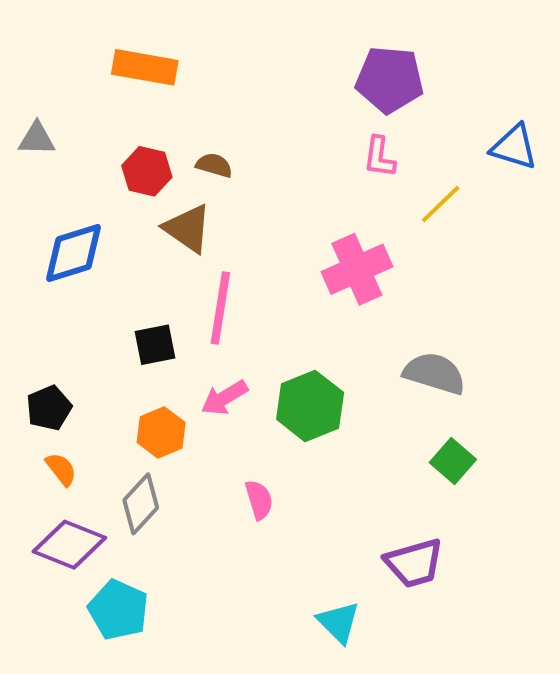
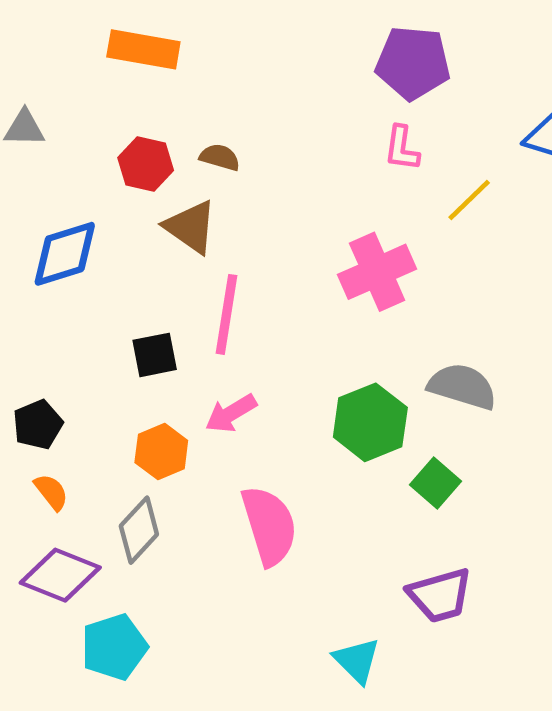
green hexagon: (310, 406) -> (370, 422), moved
green square: (453, 461) -> (435, 483), moved
pink semicircle: (259, 500) -> (269, 526), size x1.8
cyan pentagon: (118, 610) -> (114, 647), turned 30

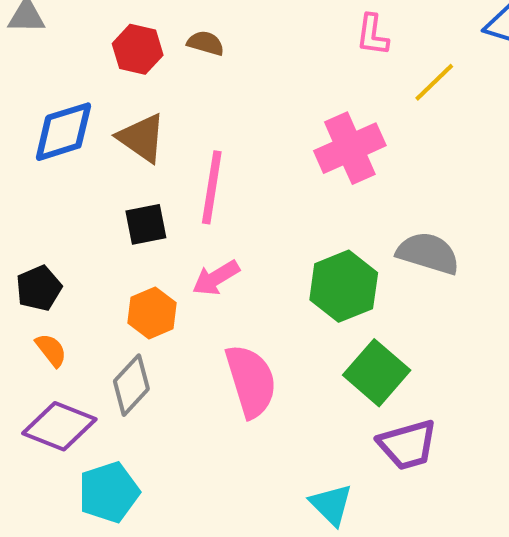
brown triangle: (191, 227) -> (142, 138), moved
green square: (435, 483) -> (377, 373), moved, size x1.4

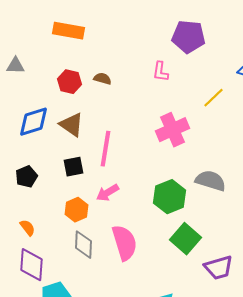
pink L-shape: (372, 35) -> (161, 72), moved
black pentagon: (39, 288) -> (27, 177), moved
gray diamond: (131, 385) -> (84, 245), moved, turned -40
purple diamond: (59, 426) -> (32, 265), turned 72
purple trapezoid: (407, 445) -> (219, 268), moved

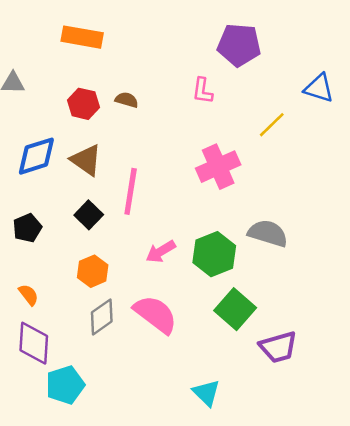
black square: (74, 167) -> (89, 215), turned -35
pink arrow: (108, 193) -> (161, 252), moved
pink semicircle: (125, 243) -> (155, 314), turned -36
gray diamond: (84, 245) -> (102, 317), turned 52

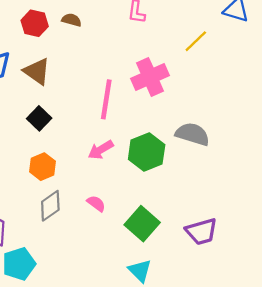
pink line: (131, 191) -> (106, 99), moved
green square: (235, 309) -> (142, 224), moved
pink semicircle: (155, 314) -> (96, 203), size x0.5

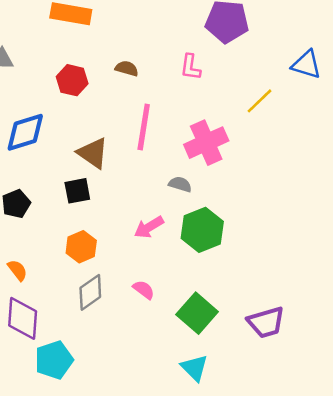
brown semicircle: (72, 20) -> (127, 68), moved
brown triangle: (37, 71) -> (93, 153), moved
pink line: (106, 99) -> (144, 127), moved
black square: (39, 118) -> (77, 191), turned 35
gray semicircle: (192, 134) -> (180, 184), moved, size x0.6

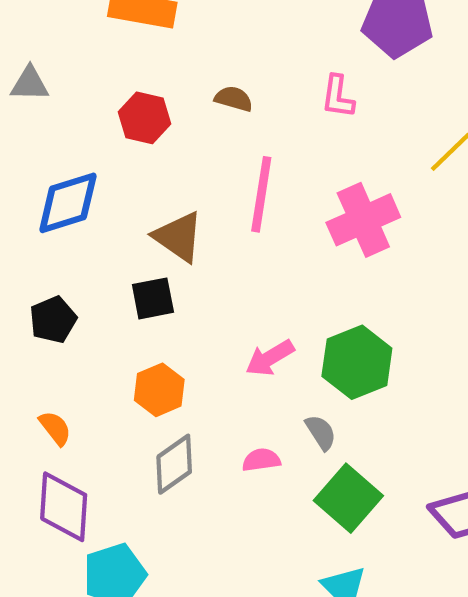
gray semicircle: (180, 184) -> (321, 432), moved, turned 40
pink semicircle: (144, 290) -> (261, 460), turned -45

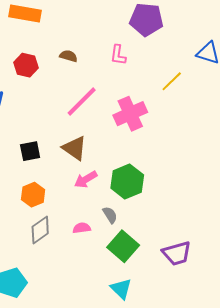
pink line: (261, 194) -> (82, 102), turned 36
brown triangle: (178, 237) -> (75, 148), moved

